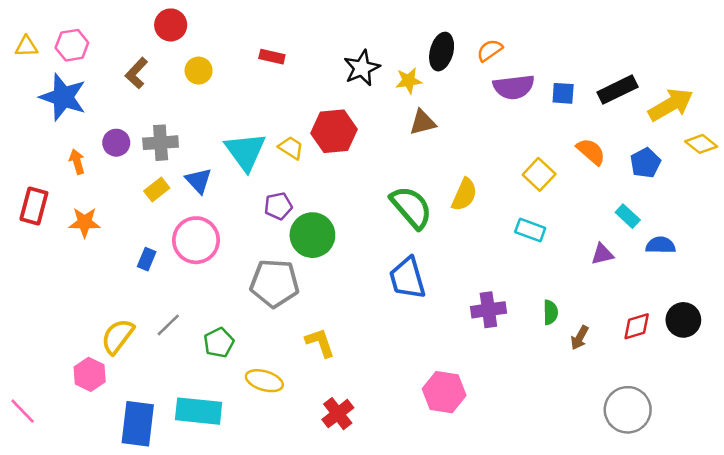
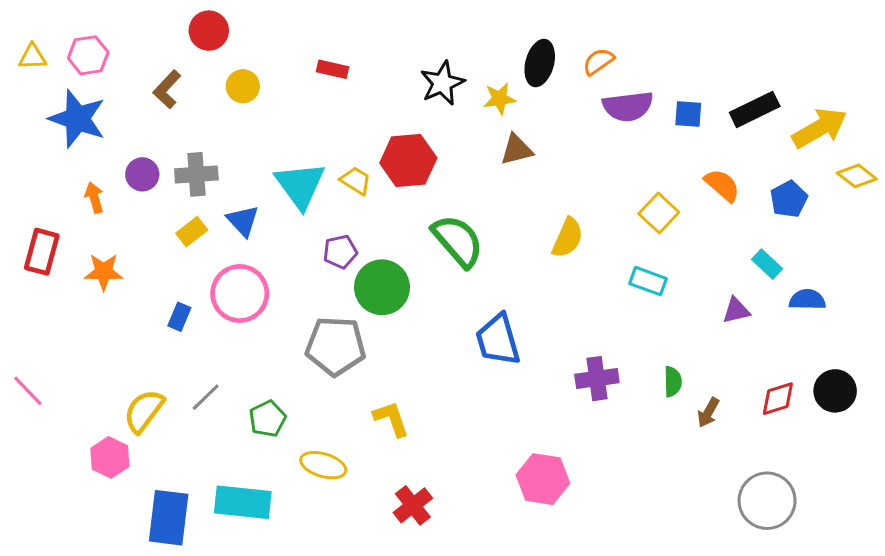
green semicircle: (411, 207) -> (458, 241), moved
pink line: (23, 411) -> (28, 391), moved

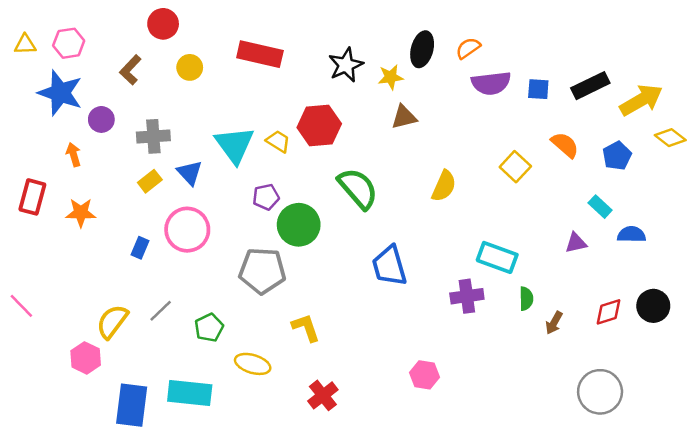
red rectangle: (332, 69) -> (260, 54), size x1.8
purple circle: (142, 174) -> (101, 119), moved
cyan rectangle: (648, 281) -> (497, 257), moved, size x1.4
pink hexagon: (543, 479) -> (425, 375), size x0.7

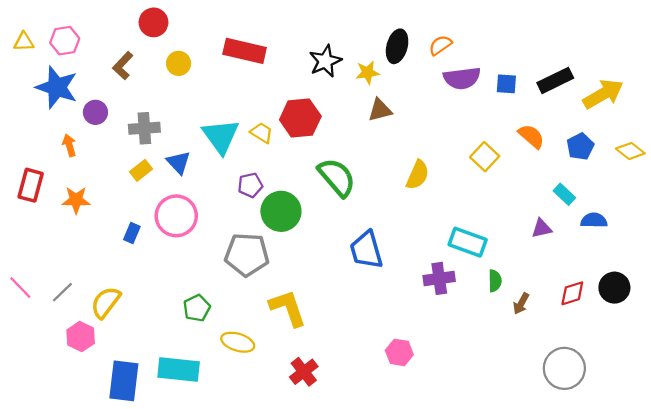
yellow diamond: (670, 138) -> (630, 151), moved
gray line: (161, 311) -> (62, 292), moved
yellow L-shape: (306, 328) -> (288, 308), size x1.4

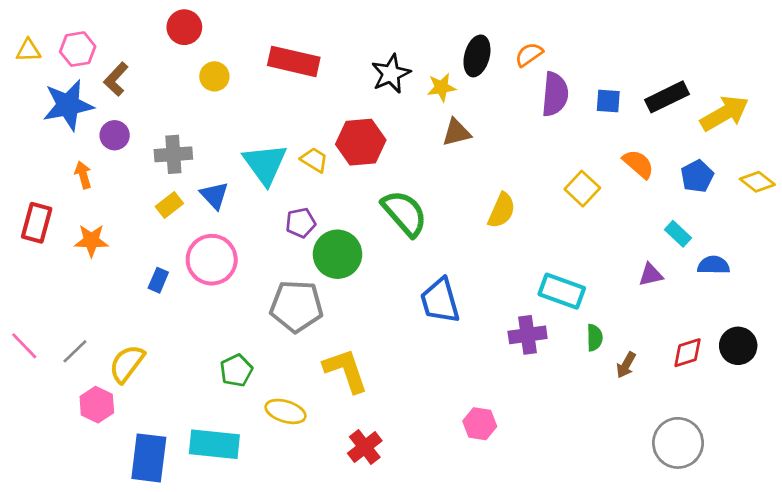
brown L-shape: (123, 66) -> (116, 79), moved
purple semicircle: (462, 78) -> (555, 94), turned -78
blue star: (57, 87) -> (68, 105), turned -30

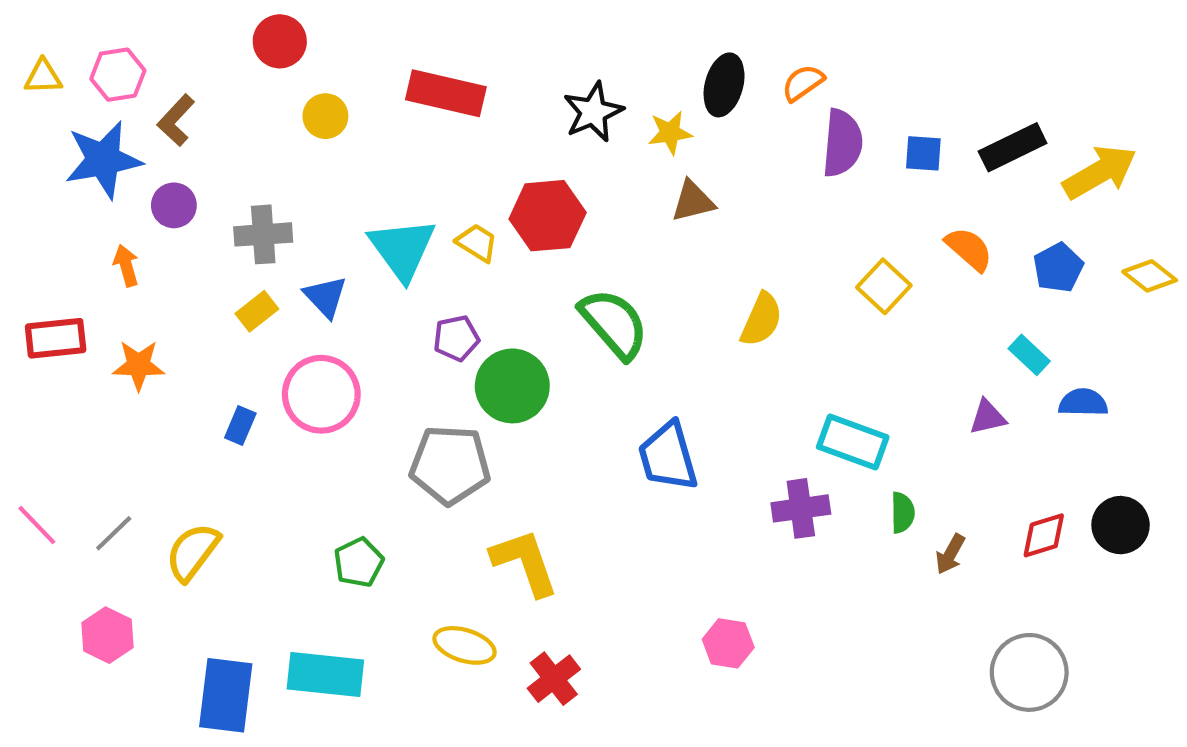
red rectangle: (37, 223) -> (56, 338), turned 69
pink hexagon: (97, 405) -> (107, 635), moved
yellow ellipse: (286, 411) -> (465, 645), moved

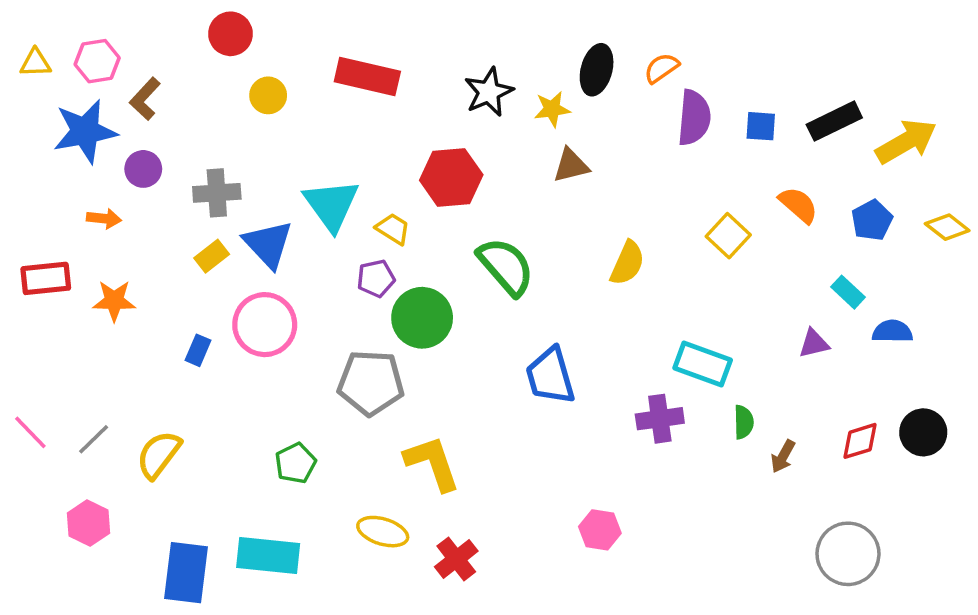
yellow trapezoid: (477, 243) -> (393, 229), moved
orange arrow: (126, 266) -> (104, 219), turned 112
blue triangle: (325, 297) -> (268, 244), size x1.4

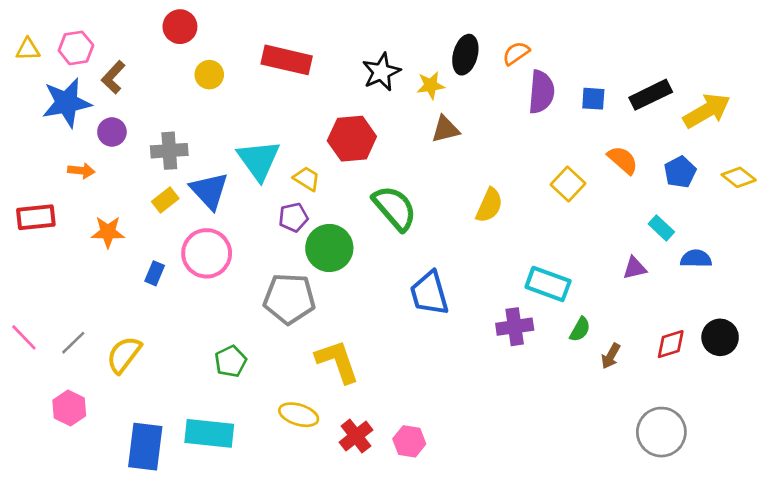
orange star: (114, 301) -> (108, 232), moved
green semicircle: (744, 422) -> (580, 329), turned 30
pink hexagon: (600, 530) -> (409, 441), moved

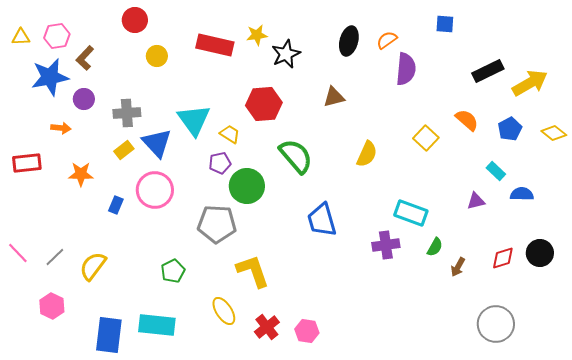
yellow star: (431, 85) -> (257, 35), moved
blue square: (593, 99) -> (445, 24), moved
yellow ellipse: (299, 415) -> (224, 311), turned 40

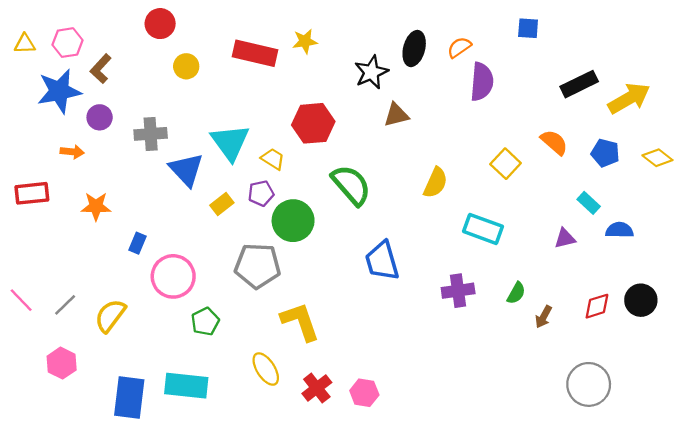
black star: (286, 54) -> (371, 72), moved
blue pentagon: (510, 129) -> (605, 153), turned -30
yellow rectangle: (124, 150) -> (222, 204), moved
pink circle: (155, 190) -> (173, 276), moved
cyan rectangle: (411, 213) -> (483, 229), moved

